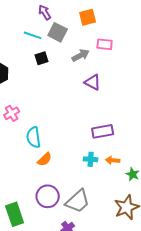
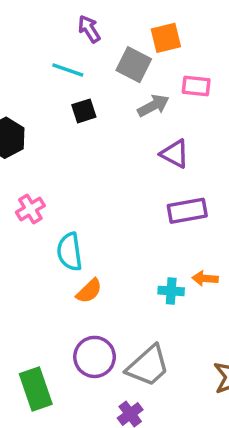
gray square: (58, 32) -> (134, 65), moved
purple rectangle: (103, 131) -> (187, 211), moved
orange arrow: (113, 160) -> (205, 279), moved

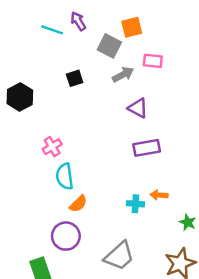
cyan line: (68, 70) -> (52, 30), moved
pink cross: (30, 209) -> (52, 147), moved
purple circle: (95, 357) -> (66, 236), moved

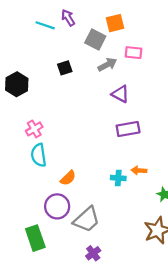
pink cross: (52, 147) -> (34, 129), moved
cyan semicircle: (65, 176) -> (39, 155), moved
gray trapezoid: (119, 256) -> (87, 219), moved

